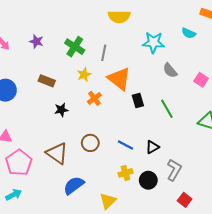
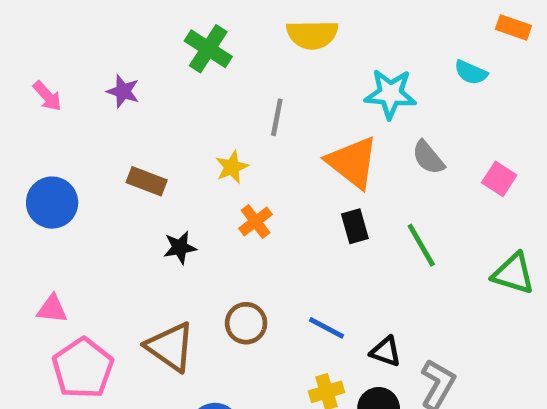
green cross: (75, 47) -> (208, 49), moved
orange triangle: (119, 79) -> (353, 162), moved
black triangle: (152, 147) -> (386, 352), moved, turned 48

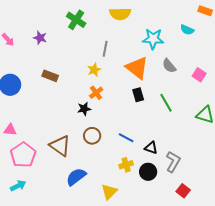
yellow star: (232, 167) -> (94, 70), moved
black star: (180, 247) -> (84, 109), moved

